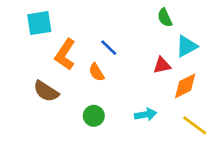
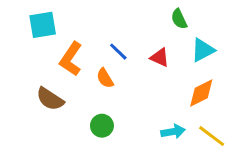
red triangle: (162, 65) -> (160, 57), moved, turned 36
cyan arrow: (146, 114) -> (173, 132), moved

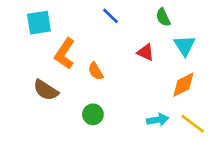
cyan triangle: (203, 50) -> (185, 46), turned -35
blue line: (118, 52) -> (110, 16), moved

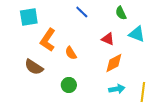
cyan triangle: (185, 46) -> (137, 34), turned -36
orange diamond: (183, 85) -> (114, 63), moved
yellow line: (193, 124) -> (143, 92), turned 60

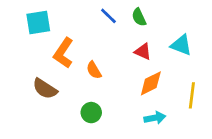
green semicircle: (121, 13) -> (139, 17), moved
yellow line: (143, 92) -> (192, 95), moved

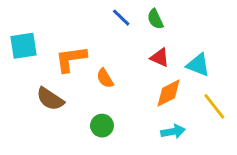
cyan square: (38, 23) -> (24, 46), moved
cyan triangle: (181, 45) -> (198, 65), moved
orange L-shape: (63, 53) -> (71, 59), turned 48
yellow line: (192, 95) -> (214, 106), turned -45

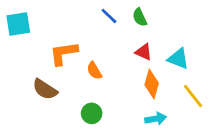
cyan square: (24, 46) -> (18, 24), moved
orange diamond: (169, 93) -> (152, 84), turned -48

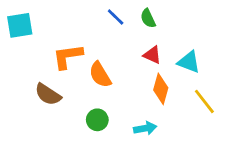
orange semicircle: (94, 71) -> (100, 75), size x1.4
cyan arrow: (156, 119) -> (145, 128), moved

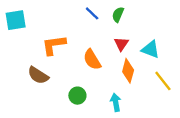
green semicircle: (148, 18) -> (118, 15), turned 48
red triangle: (152, 55) -> (121, 44), turned 40
orange semicircle: (100, 75) -> (92, 60), moved
cyan arrow: (145, 128) -> (116, 102), turned -90

